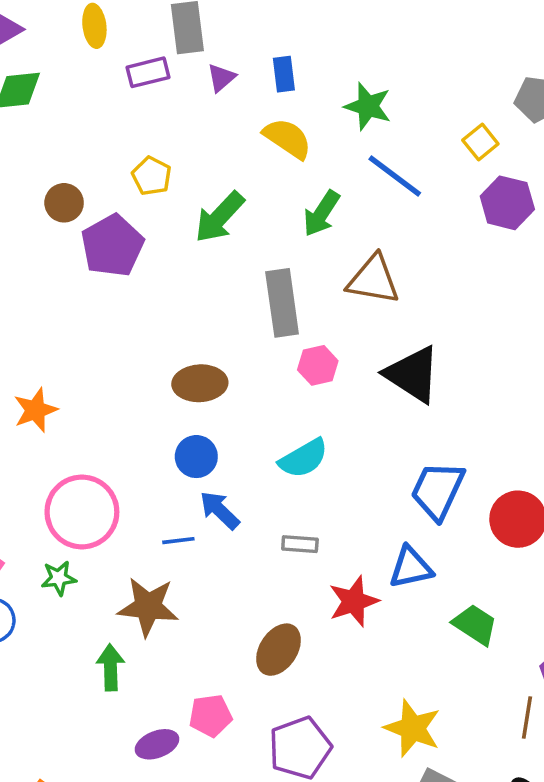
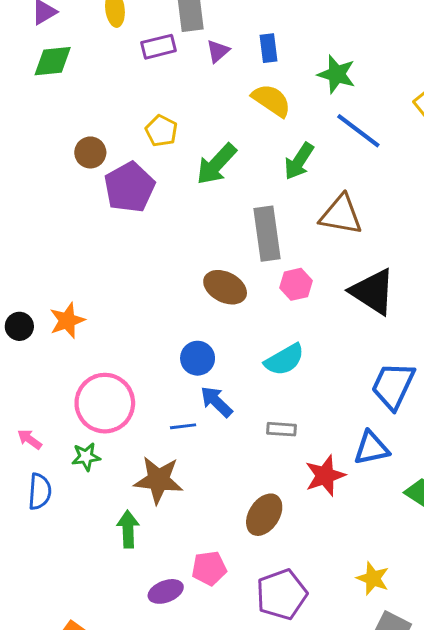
brown ellipse: (200, 383) -> (225, 287), moved, turned 30
yellow star: (413, 728) -> (373, 578), size x0.7

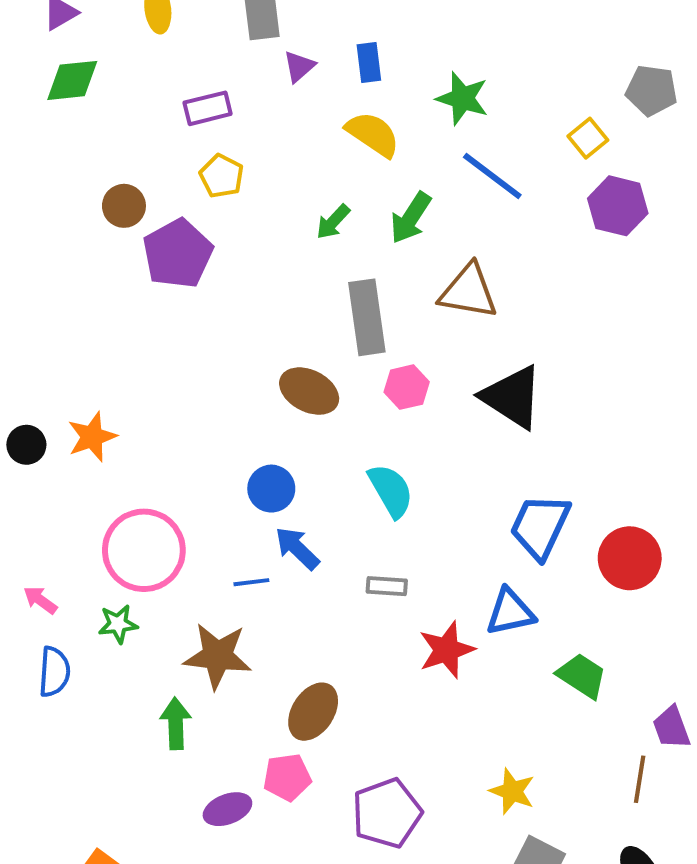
purple rectangle: (158, 47) -> (208, 108), moved
green arrow: (216, 164) -> (333, 222), moved, size x0.6
cyan semicircle: (284, 360) -> (391, 491), turned -90
brown ellipse: (264, 515) -> (313, 712), moved

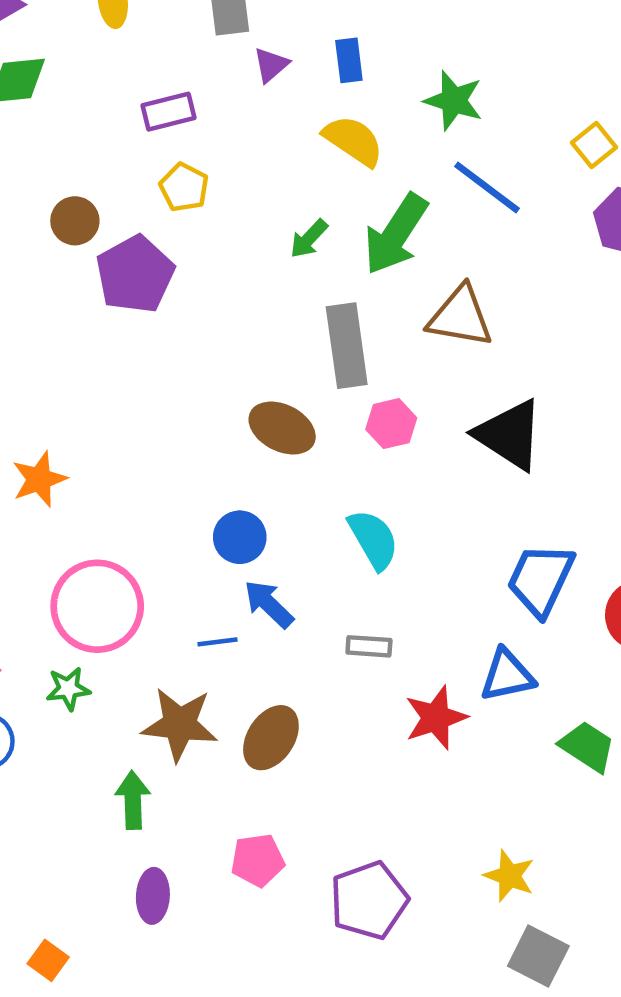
green arrow: (411, 218) -> (396, 234), size x1.4
brown ellipse: (313, 712) -> (271, 738), moved
purple ellipse: (227, 809) -> (153, 896), moved, turned -66

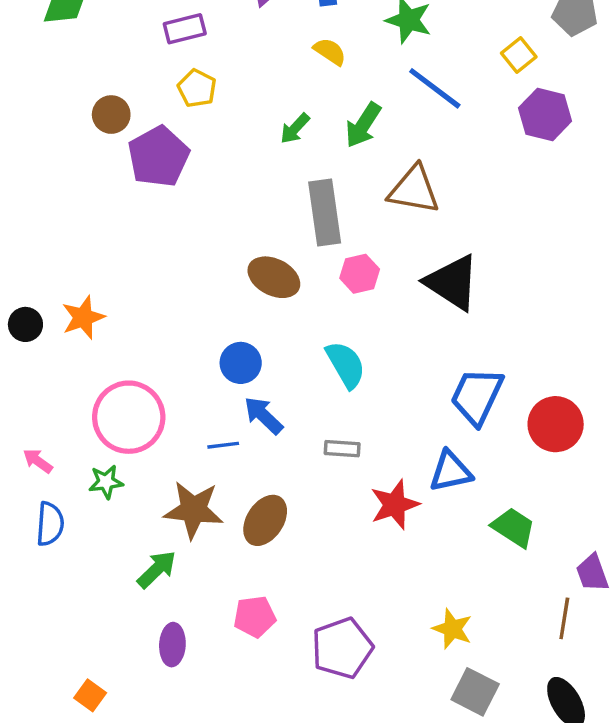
yellow semicircle: (353, 141) -> (330, 52), size x0.7
green arrow: (396, 234) -> (363, 125), size x0.7
green arrow: (133, 800) -> (157, 569), turned 48

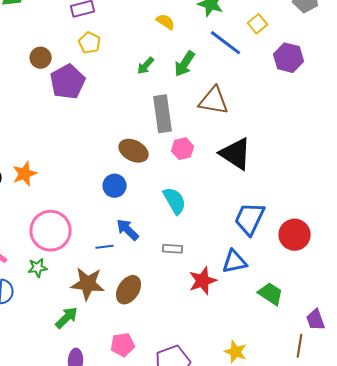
yellow square: (519, 55) -> (258, 24), moved
blue circle: (241, 363) -> (115, 186), moved

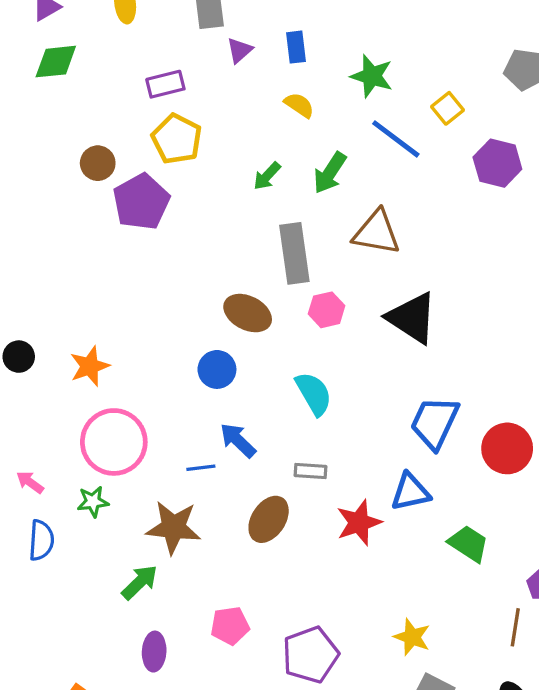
yellow pentagon: (90, 43) -> (177, 139), size x1.4
orange star: (25, 174) -> (90, 366), moved
brown ellipse: (129, 290) -> (269, 519), moved

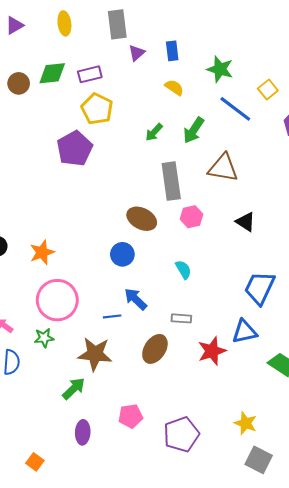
green diamond: (56, 62) -> (52, 73), moved
brown circle: (98, 163) -> (19, 83), moved
black triangle: (412, 318) -> (245, 222), size x0.6
cyan semicircle: (314, 394) -> (183, 270), size x0.7

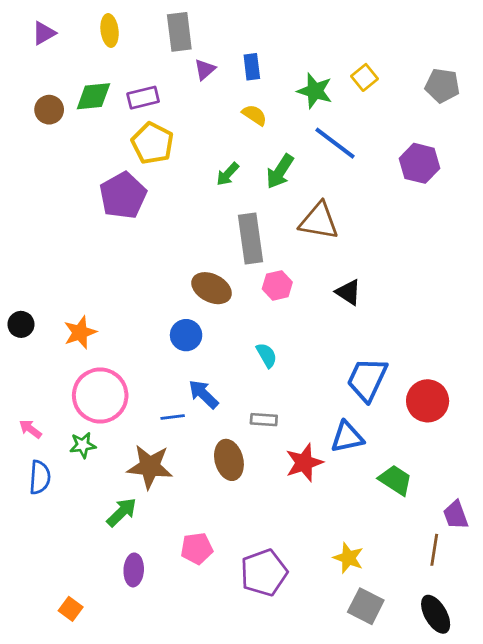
yellow square: (268, 90) -> (364, 77), moved
brown ellipse: (155, 349) -> (229, 460), turned -48

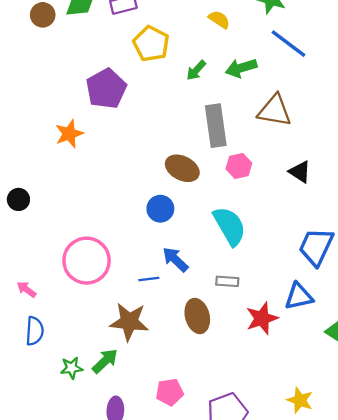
yellow pentagon: (152, 143) -> (151, 44), moved
green arrow: (280, 171) -> (241, 68), turned 40
orange star: (80, 332) -> (69, 134), moved
cyan semicircle: (267, 355) -> (230, 226), size x1.8
green star: (83, 445) -> (72, 368), moved

